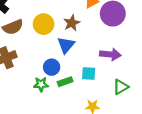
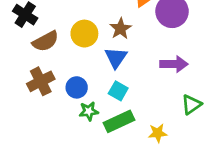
blue circle: (52, 67) -> (77, 87), moved
cyan square: (89, 74) -> (118, 91), moved, turned 32
green rectangle: (65, 82) -> (119, 121), moved, size x1.5

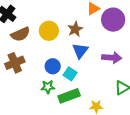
blue triangle: (116, 58) -> (80, 51), moved
blue circle: (77, 87) -> (53, 66), moved

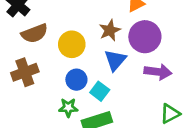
purple circle: (113, 20) -> (145, 37), moved
yellow circle: (49, 31) -> (72, 44), moved

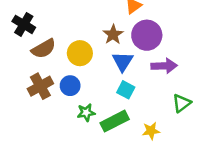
blue circle: (76, 80) -> (70, 86), moved
cyan square: (100, 91) -> (126, 90), moved

